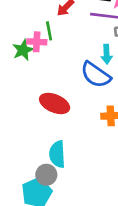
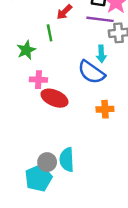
pink cross: (37, 42) -> (38, 80), moved
cyan semicircle: (57, 154) -> (67, 160), moved

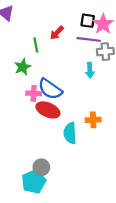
green line: (50, 33) -> (36, 45), moved
blue semicircle: (91, 72) -> (50, 89), moved
cyan semicircle: (67, 160) -> (70, 133), moved

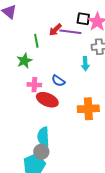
purple line: (89, 39) -> (70, 32), moved
blue semicircle: (50, 89) -> (58, 81), moved, size x0.6
orange cross: (93, 120) -> (88, 109), size x1.5
cyan semicircle: (70, 133) -> (43, 137), moved

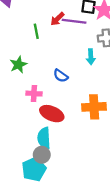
green star: (24, 61) -> (18, 65), moved
pink cross: (34, 85) -> (34, 94), moved
red ellipse: (47, 100) -> (52, 114), moved

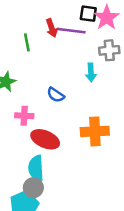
red arrow: (57, 19) -> (52, 28), turned -64

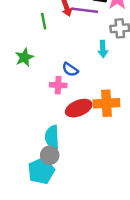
pink cross: (24, 116) -> (58, 85), moved
red ellipse: (45, 139) -> (79, 108), moved, turned -45

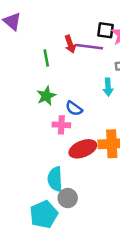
green star: (24, 57) -> (46, 96), moved
gray circle: (50, 155) -> (68, 198), moved

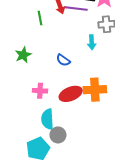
green star: (46, 96) -> (23, 55), moved
pink cross: (61, 125) -> (40, 91), moved

